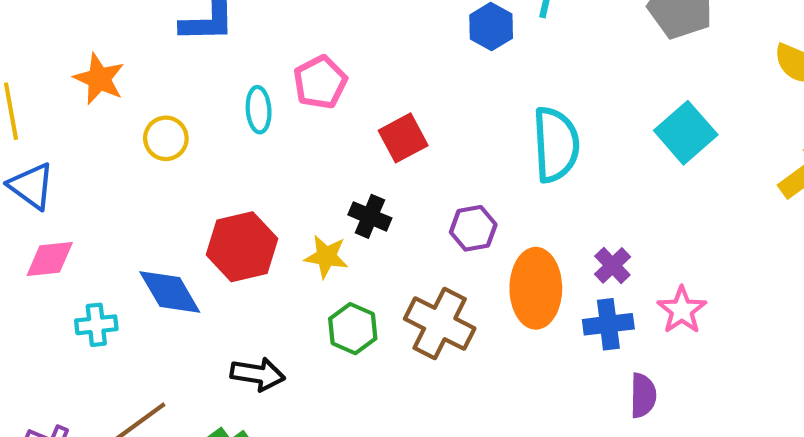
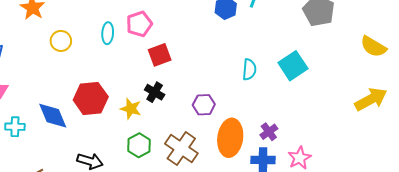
cyan square: (686, 133) -> (293, 66), moved
red square: (403, 138) -> (160, 55), moved
cyan semicircle: (556, 145) -> (249, 69), size x0.6

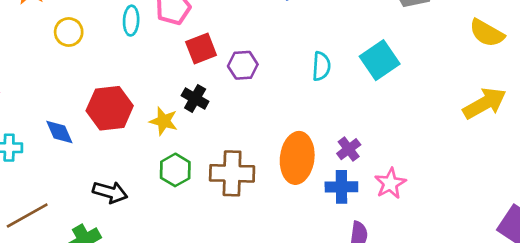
purple hexagon: (204, 105) -> (243, 65), moved
blue diamond: (53, 116) -> (59, 132), size x0.7
brown cross: (181, 149) -> (232, 173), turned -32

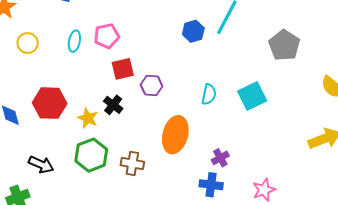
orange ellipse: (297, 158) -> (175, 135), moved
green hexagon: (175, 170) -> (91, 155), size x1.4
brown cross: (232, 173) -> (132, 163), size x0.7
pink star: (390, 183) -> (264, 190), moved

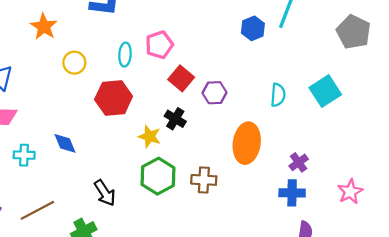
red square: (123, 69) -> (181, 78), turned -30
red hexagon: (50, 103) -> (114, 98), moved
black arrow: (41, 165) -> (105, 193), turned 40

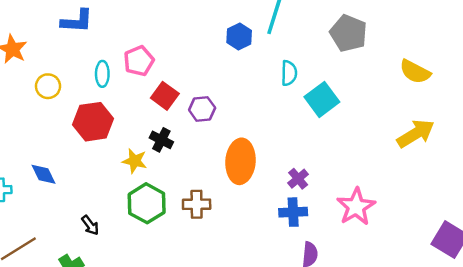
cyan semicircle: (278, 95) -> (289, 73), moved
pink star: (350, 192) -> (356, 207), size x1.4
black arrow: (105, 193) -> (90, 225), size x0.7

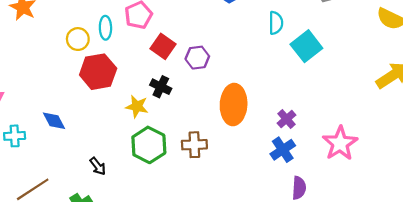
yellow circle: (48, 86) -> (78, 39), moved
blue cross: (293, 212) -> (283, 150), turned -30

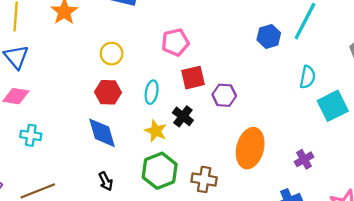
cyan ellipse: (105, 28) -> (152, 92), moved
red square: (163, 46) -> (193, 78), turned 30
red hexagon: (98, 72) -> (108, 92), moved, size x0.7
purple cross: (287, 119) -> (304, 159), moved
blue diamond: (54, 121) -> (102, 133), moved, size x1.4

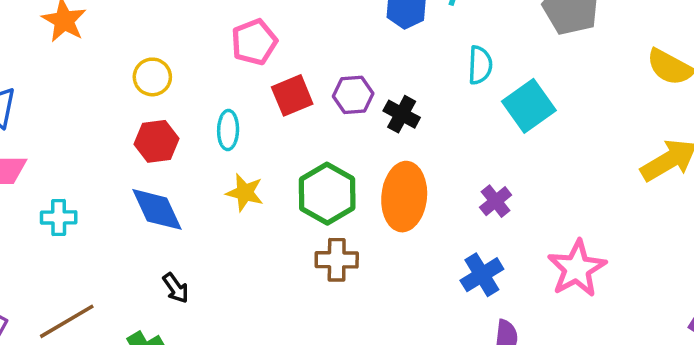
purple hexagon: (224, 95) -> (353, 95), moved
black cross: (183, 116) -> (402, 114), moved
cyan cross: (31, 135) -> (59, 217), moved
green hexagon: (160, 171) -> (327, 194), moved

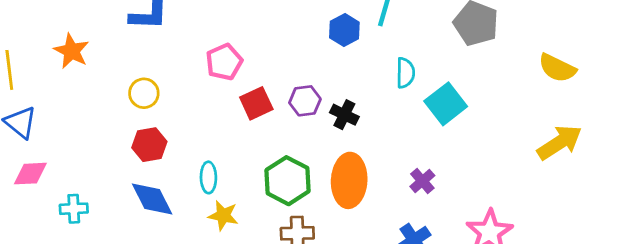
cyan ellipse: (228, 130) -> (208, 177), moved
yellow star: (245, 193) -> (223, 215), moved

